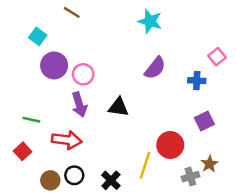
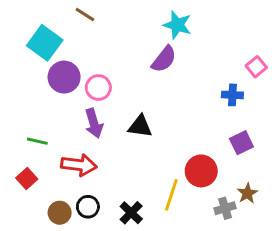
cyan square: (38, 36) -> (45, 43), size x1.6
purple semicircle: (155, 68) -> (164, 59), moved

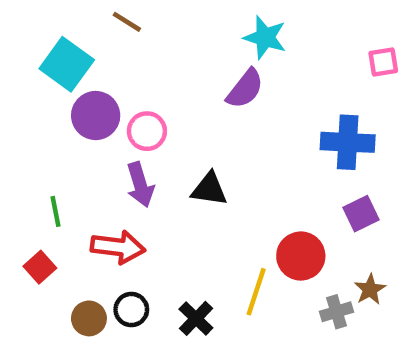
pink square: (256, 67) -> (383, 62), moved, turned 30
blue cross: (232, 95) -> (348, 142), size x1.6
green line: (37, 141) -> (56, 211), turned 66

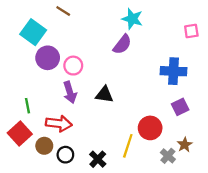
red square: (40, 267) -> (20, 134), size x1.5
gray cross: (336, 312) -> (168, 156), turned -32
brown circle: (89, 318) -> (44, 146), moved

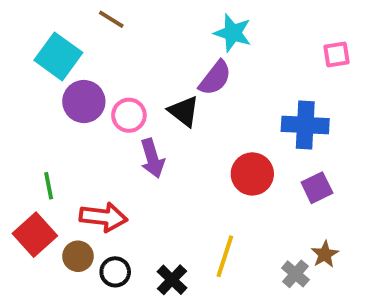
purple arrow: (70, 92) -> (152, 158), moved
black triangle: (104, 95) -> (184, 111), moved, turned 30
red circle: (150, 128) -> (252, 174), moved

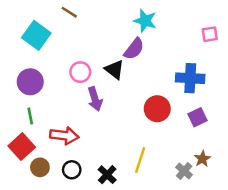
purple circle: (84, 101) -> (30, 82), moved
brown circle: (78, 256) -> (40, 167), moved

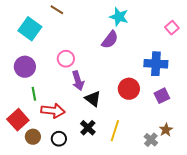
pink square: (210, 34) -> (172, 28), turned -32
black triangle: (114, 70) -> (93, 99), moved
green line: (30, 116) -> (34, 94), moved
black cross: (107, 175) -> (88, 128), moved

